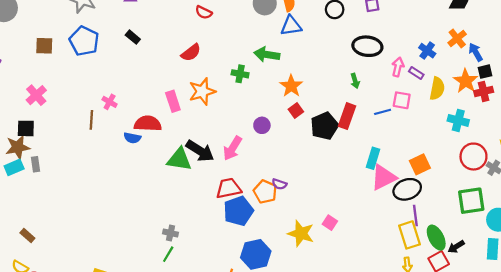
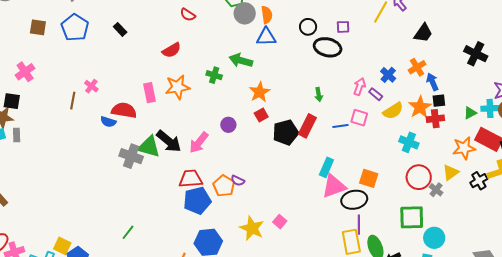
black ellipse: (367, 46) -> (328, 47), moved
yellow semicircle: (437, 89) -> (393, 111), turned 40
orange square: (420, 164) -> (369, 178), turned 36
gray cross: (171, 233) -> (131, 156), moved, size x1.6

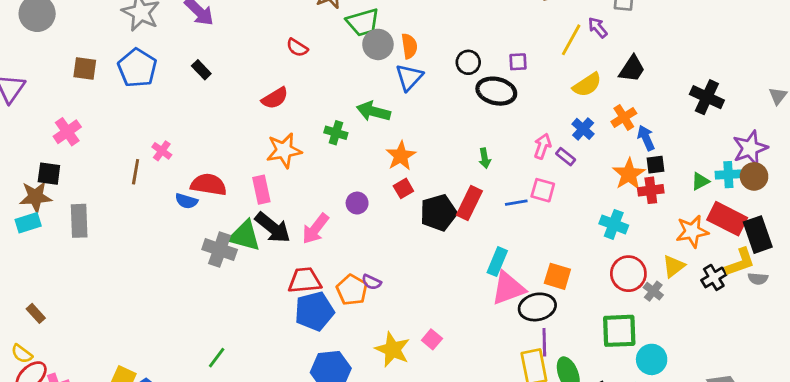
blue triangle: (266, 37) -> (409, 77), turned -45
pink rectangle: (150, 93) -> (261, 190), moved
yellow semicircle: (393, 111) -> (587, 85), moved
gray rectangle: (17, 135) -> (79, 221), moved, size x1.6

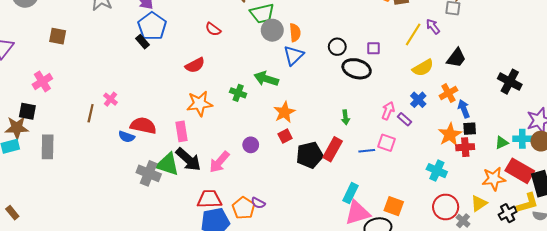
blue pentagon: (137, 68) -> (152, 26), moved

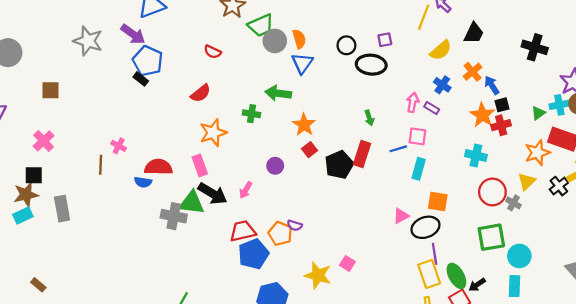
pink arrow: (219, 162) -> (246, 190), size x0.7
cyan rectangle: (350, 193) -> (419, 169), moved
pink triangle: (357, 213) -> (401, 216), size x0.6

